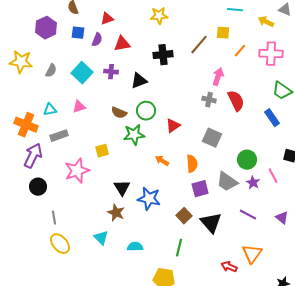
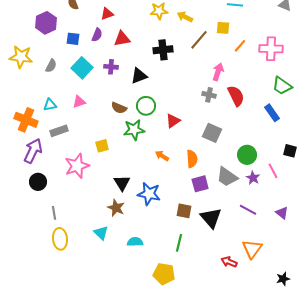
yellow arrow: (266, 22) -> (185, 17), moved
blue square: (78, 33) -> (73, 39), moved
brown square: (184, 216) -> (184, 211), turned -35
yellow ellipse: (60, 244) -> (60, 239), turned 35

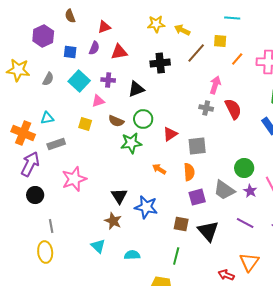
pink triangle: (79, 102) -> (98, 101), moved
gray square: (212, 133) -> (197, 146), moved, turned -30
yellow square: (102, 146) -> (85, 124), moved, turned 32
yellow ellipse: (60, 239) -> (45, 252), moved

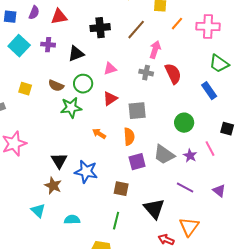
brown line: (196, 53) -> (136, 30), moved
pink triangle: (98, 101) -> (110, 69), moved
green circle: (244, 168) -> (184, 123), moved
black triangle: (208, 231) -> (154, 209), moved

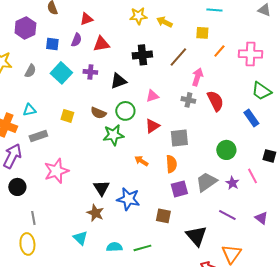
gray trapezoid: (164, 155) -> (206, 182), turned 110
green line: (116, 221) -> (142, 248), moved, turned 60

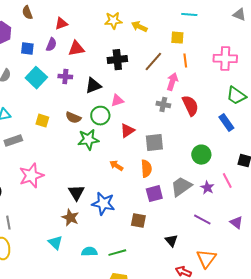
orange line: (219, 51) -> (185, 61), moved, turned -48
pink triangle: (152, 96) -> (117, 101), moved
black triangle: (196, 236) -> (171, 241), size x0.6

